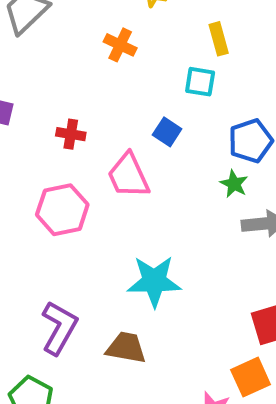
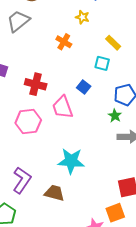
yellow rectangle: (219, 39) -> (113, 43), turned -35
red cross: (71, 134) -> (36, 84), size x1.5

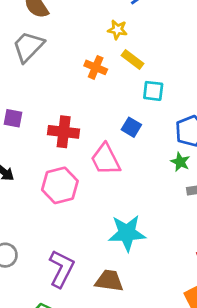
yellow rectangle: (113, 43) -> (132, 60), moved

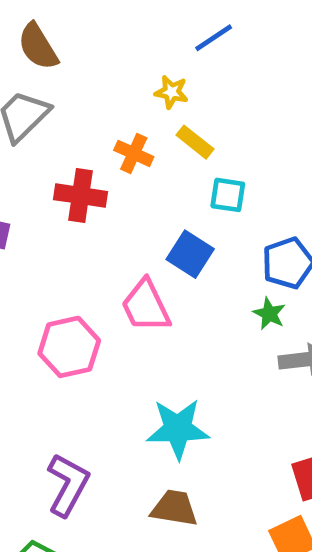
blue square: (131, 127) -> (190, 254), size x1.4
red cross: (64, 132) -> (81, 196), moved
brown trapezoid: (109, 281) -> (174, 508), moved

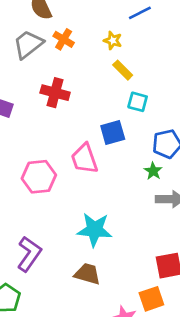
orange cross: (134, 153) -> (64, 39), moved
blue square: (190, 254) -> (113, 133), turned 35

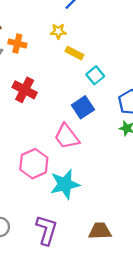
red cross: (55, 93) -> (25, 90), turned 30
cyan square: (138, 102) -> (95, 75), turned -36
cyan star: (94, 230) -> (65, 184), moved

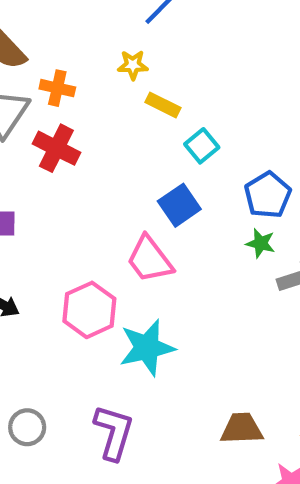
red cross: (25, 90) -> (56, 148), moved
brown trapezoid: (100, 231) -> (242, 429), moved

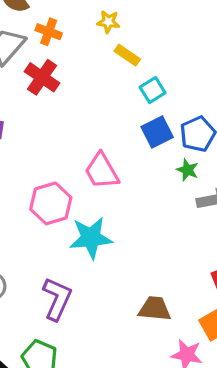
blue square: (179, 205) -> (157, 132), moved

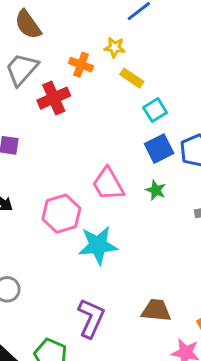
orange cross: (49, 32) -> (81, 65), moved
red cross: (42, 77) -> (54, 98), turned 32
green star: (188, 170) -> (156, 190), moved
purple L-shape: (57, 299) -> (91, 318), moved

